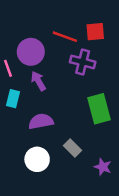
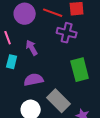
purple circle: (31, 52) -> (25, 14), moved
gray rectangle: (72, 148) -> (59, 101), size x1.6

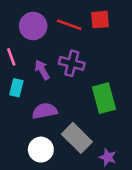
purple cross: (67, 33) -> (72, 63), moved

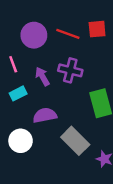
cyan rectangle: (16, 88) -> (18, 93), turned 49
white circle: (41, 150) -> (21, 141), moved

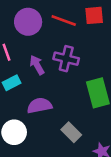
gray rectangle: (75, 141) -> (71, 132), size x0.7

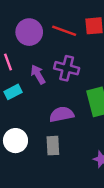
purple semicircle: (40, 106) -> (62, 114), moved
gray rectangle: (71, 132) -> (53, 146), moved, turned 42

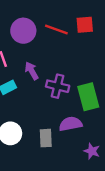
purple cross: (67, 68) -> (58, 86), moved
purple semicircle: (62, 114) -> (71, 124), moved

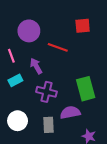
red line: (56, 29) -> (58, 47), moved
purple cross: (58, 86) -> (46, 92), moved

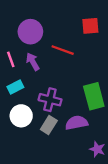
purple arrow: (36, 66) -> (33, 62), moved
white circle: (18, 121) -> (21, 116), moved
gray rectangle: (49, 125) -> (49, 125), moved, turned 35

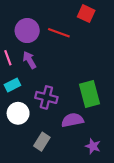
red square: (90, 26) -> (86, 14), moved, turned 30
red line: (63, 50) -> (59, 33), moved
gray rectangle: (49, 125) -> (42, 142), moved

